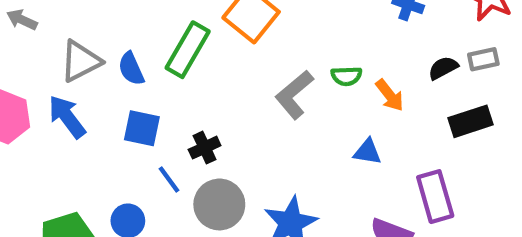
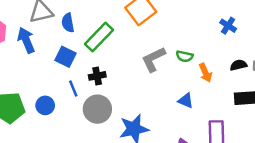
green rectangle: (188, 50) -> (99, 37), moved

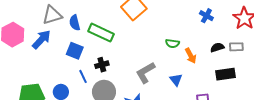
green rectangle: (99, 37) -> (101, 33), turned 75
blue arrow: (26, 40) -> (41, 40), turned 70
gray L-shape: (153, 59) -> (145, 73), moved
blue triangle: (186, 101) -> (176, 80), turned 32

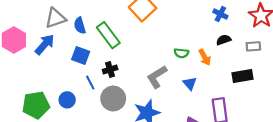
green rectangle: (101, 33) -> (108, 35), turned 30
green semicircle: (172, 43) -> (181, 53), moved
black semicircle: (217, 47) -> (224, 40), moved

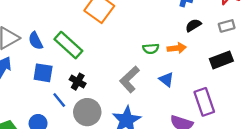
orange arrow: (205, 57) -> (177, 48), turned -56
black cross: (110, 70) -> (78, 82), turned -32

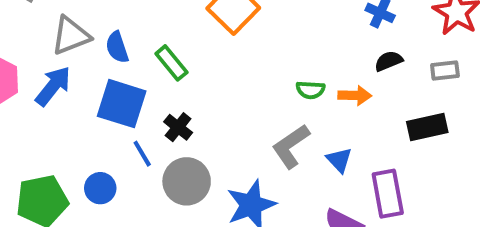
green rectangle: (68, 45) -> (171, 63), size x0.7
blue square: (43, 73) -> (122, 104), size x1.4
gray L-shape: (130, 79) -> (291, 146), moved
blue triangle: (166, 79) -> (339, 160), moved

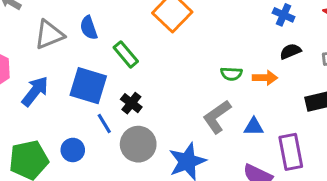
blue semicircle: (117, 47) -> (89, 28), moved
blue arrow: (53, 86) -> (35, 91), moved
blue triangle: (339, 160) -> (254, 127), turned -45

